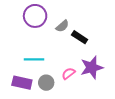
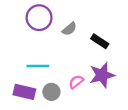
black rectangle: (80, 37) -> (100, 41), moved

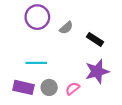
pink semicircle: (76, 82) -> (73, 89), moved

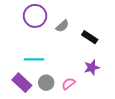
purple star: (97, 71) -> (92, 67), size x0.7
purple rectangle: (23, 87) -> (22, 83), turned 30

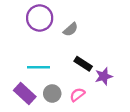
black rectangle: (90, 37) -> (83, 64), moved

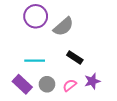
gray semicircle: (71, 29) -> (63, 27), size x1.5
purple star: (104, 76) -> (92, 81), moved

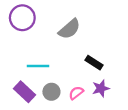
purple circle: (36, 16) -> (22, 18), moved
black rectangle: (75, 57) -> (94, 63), moved

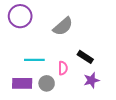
purple rectangle: (25, 92) -> (22, 83), turned -42
pink semicircle: (76, 93) -> (63, 68), moved, turned 128

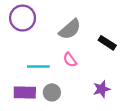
black rectangle: (85, 57) -> (107, 43), moved
pink semicircle: (63, 68) -> (70, 60), moved, turned 144

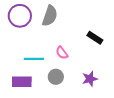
gray semicircle: (70, 29) -> (50, 16), moved, turned -30
gray circle: (52, 92) -> (56, 77), moved

